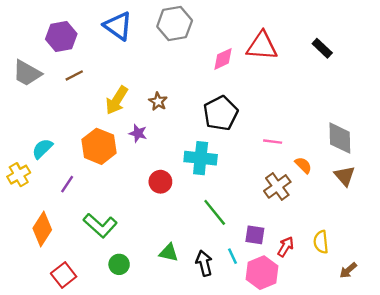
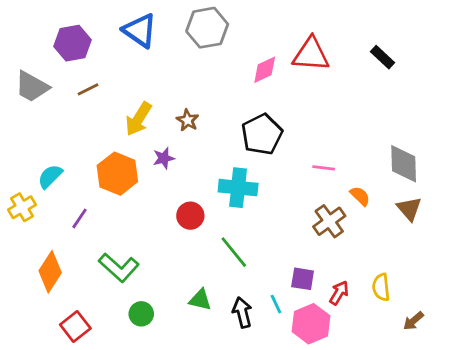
purple star: (138, 133) -> (164, 158), turned -30
green line: (215, 212) -> (234, 252), moved

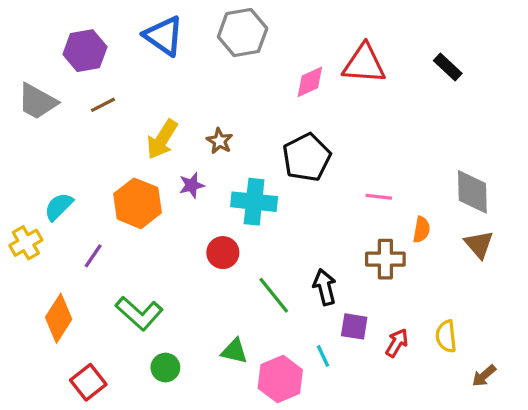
cyan cross: (238, 188) -> (254, 202), moved
orange semicircle: (360, 196) -> (422, 230), turned 55
brown cross: (329, 221) -> (385, 259), turned 36
black arrow: (242, 312) -> (325, 287), moved
pink hexagon: (311, 324) -> (280, 379), moved

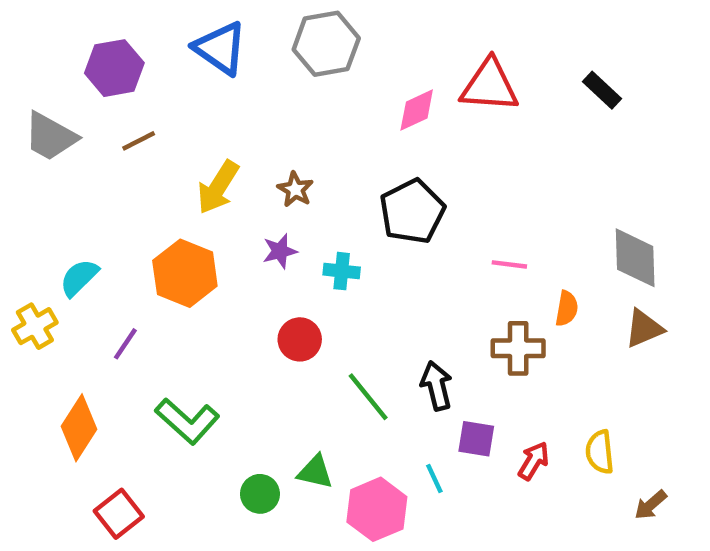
purple star: (192, 185) -> (280, 251), moved
cyan cross: (254, 202) -> (342, 271), size x0.6
brown triangle: (479, 244) -> (644, 328), turned 48
green circle: (165, 368) -> (260, 494), moved

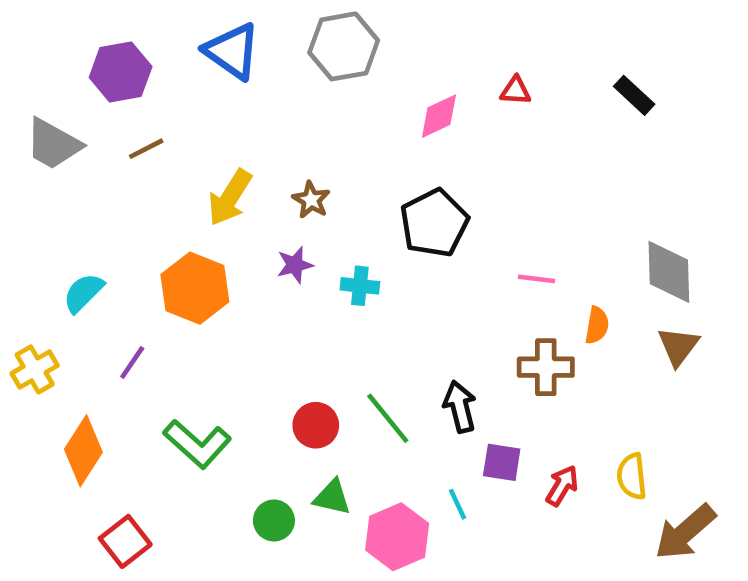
red triangle: (489, 86) -> (516, 91), size x0.5
yellow cross: (35, 326) -> (35, 369), moved
brown triangle: (644, 328) -> (678, 346), turned -30
red circle: (300, 339) -> (316, 425), moved
brown arrow: (651, 505) -> (685, 532), size x1.8

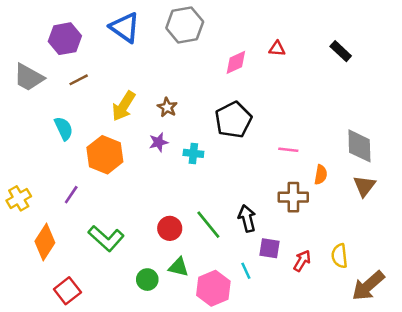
cyan semicircle: (83, 293) -> (64, 129), moved, turned 110

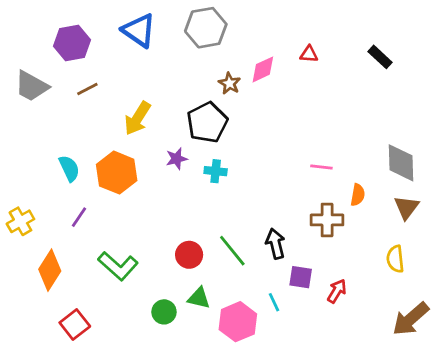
brown star: (167, 107) -> (229, 83), moved
black pentagon: (233, 120) -> (207, 122), moved
cyan semicircle: (64, 129) -> (69, 168), moved
yellow semicircle: (339, 256) -> (395, 259), moved

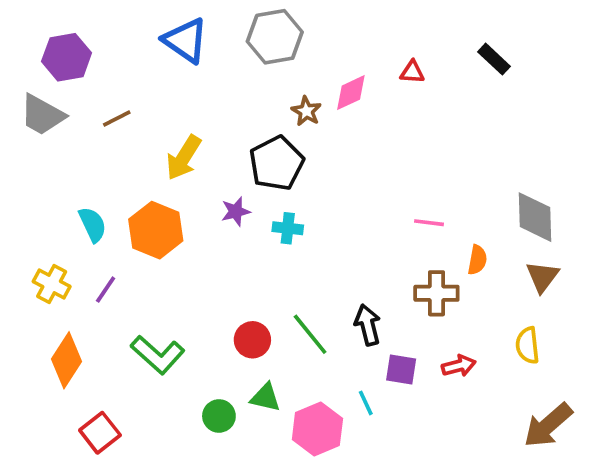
purple hexagon: (72, 43) -> (67, 57), moved
black rectangle: (380, 57) -> (494, 59), moved
yellow cross: (20, 221) -> (52, 284), moved, turned -32
red arrow: (337, 291) -> (459, 366), moved, turned 45

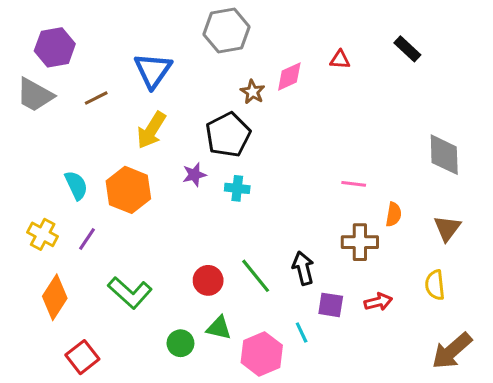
blue triangle: (185, 40) -> (153, 70), moved, turned 30
gray diamond: (535, 217) -> (444, 155), moved

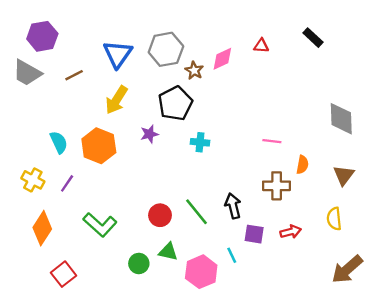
gray hexagon: (226, 31) -> (166, 49), moved
cyan cross: (237, 188) -> (200, 142), moved

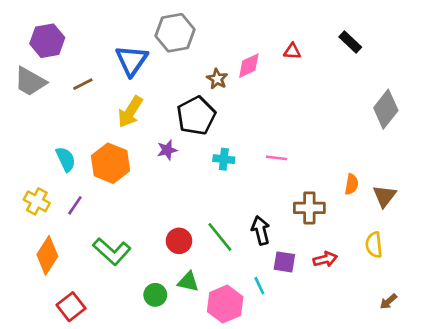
gray hexagon: (166, 49) -> (175, 33), moved
gray diamond: (341, 119) -> (386, 109), moved, turned 40
pink line: (272, 141) -> (276, 158), moved
orange semicircle: (302, 165) -> (352, 184), moved
brown arrow: (347, 269) -> (388, 301), size x0.5

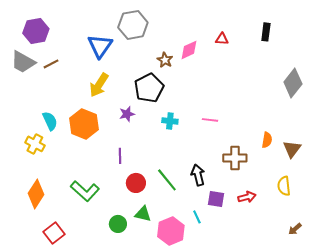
black rectangle: (350, 42) -> (266, 32), turned 54
brown line: (83, 84) -> (51, 64), moved
yellow cross: (37, 201) -> (35, 144), moved
purple line: (75, 205) -> (120, 156), moved, turned -35

